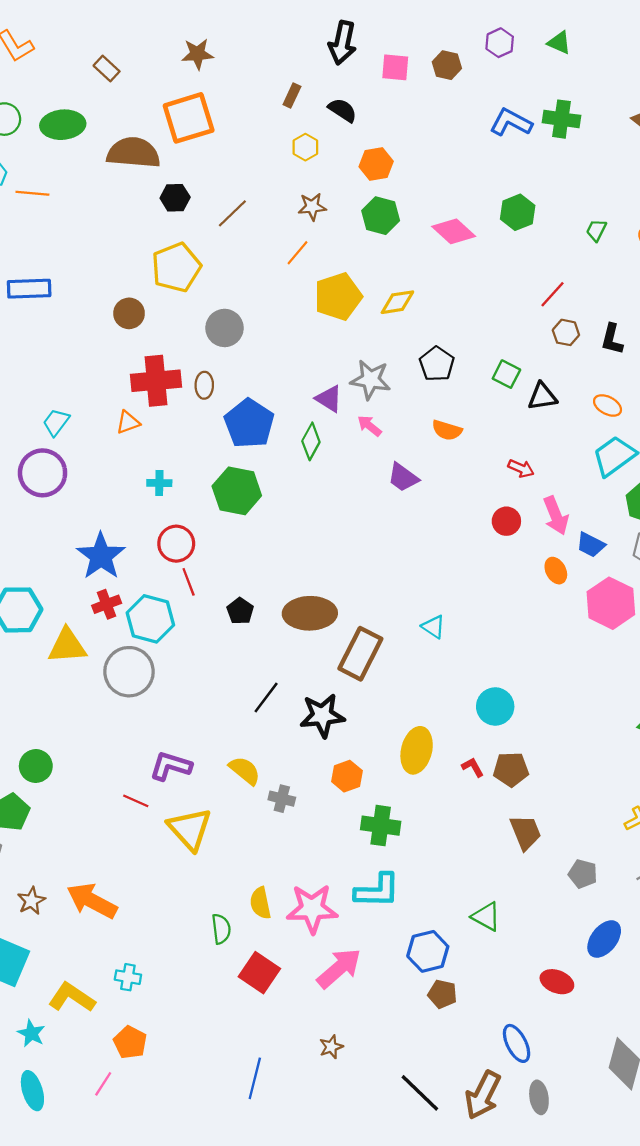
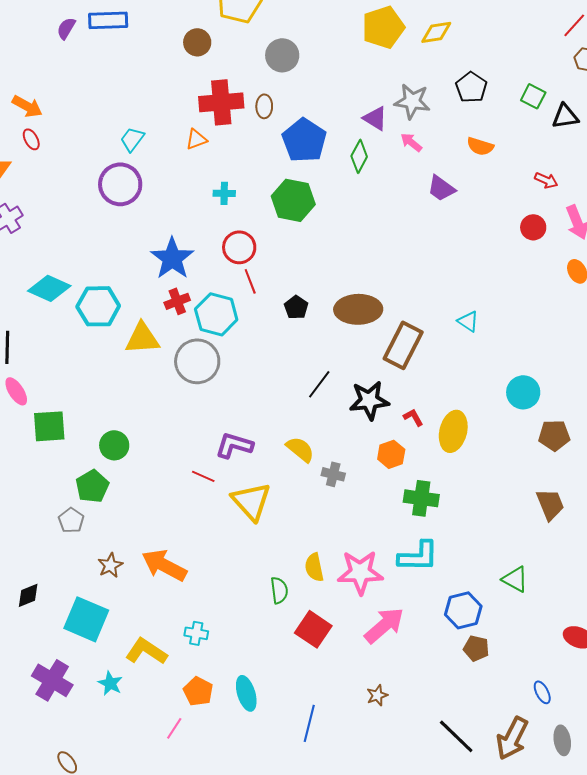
red L-shape: (473, 767) -> (413, 417), moved
brown pentagon: (511, 769) -> (554, 435), moved
blue ellipse: (517, 1043) -> (542, 692), size x0.7
cyan ellipse: (32, 1091) -> (246, 693), moved

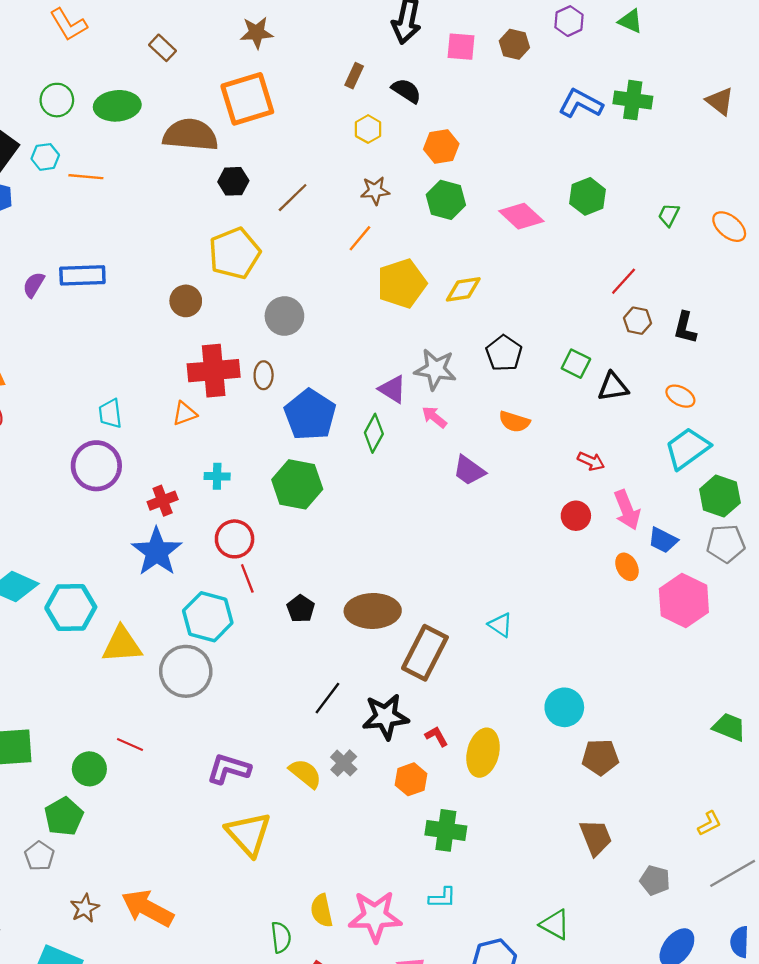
cyan trapezoid: (132, 139) -> (110, 414), turned -44
red cross: (177, 301) -> (163, 501), moved
gray cross: (333, 474) -> (344, 763), moved, turned 30
red line: (203, 476) -> (130, 744), moved
cyan L-shape: (418, 556) -> (442, 898), size x0.6

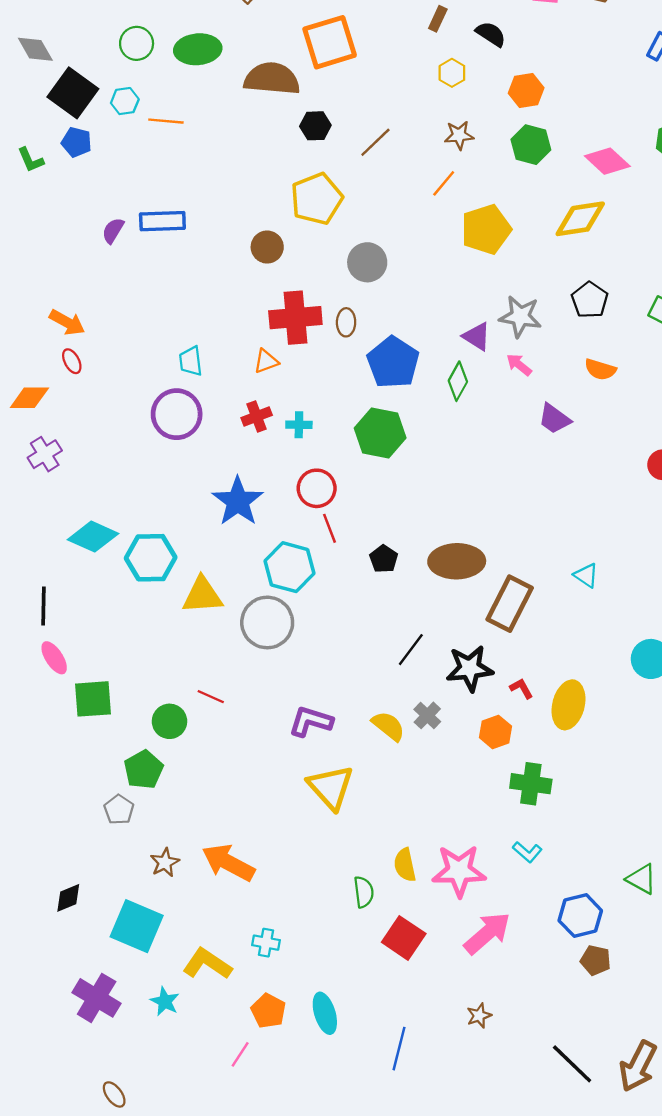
yellow diamond: (463, 289) -> (580, 219), moved, size x1.4
red cross: (163, 501) -> (257, 417), moved
cyan L-shape: (442, 898) -> (527, 852), turned 40

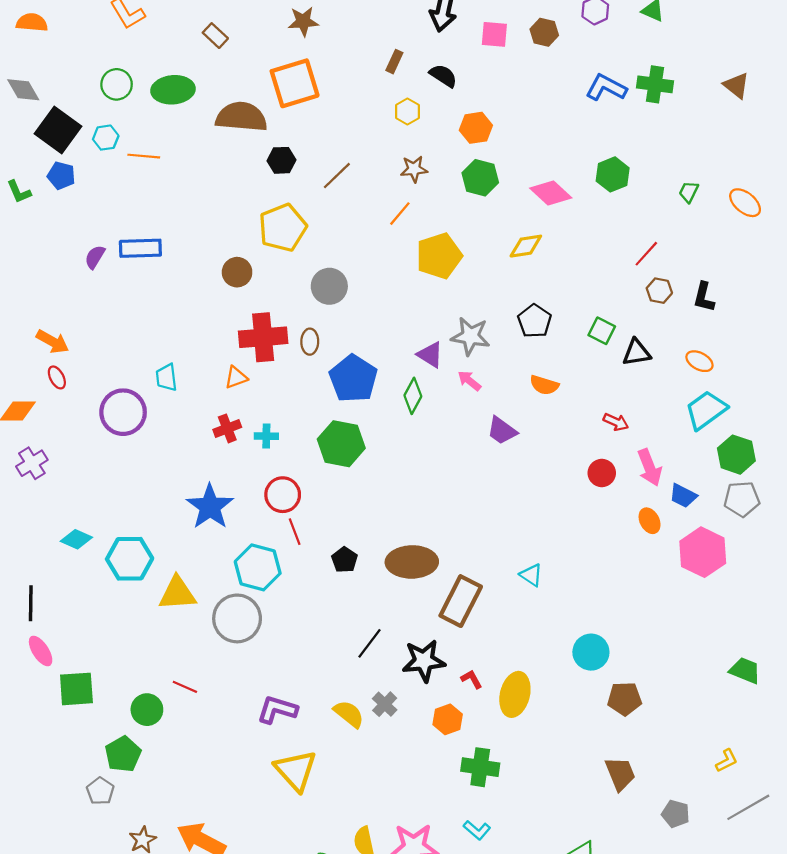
yellow diamond: (580, 219) -> (526, 246), size x0.7
purple circle: (177, 414) -> (123, 412), moved
cyan diamond: (93, 537) -> (76, 539), size x0.7

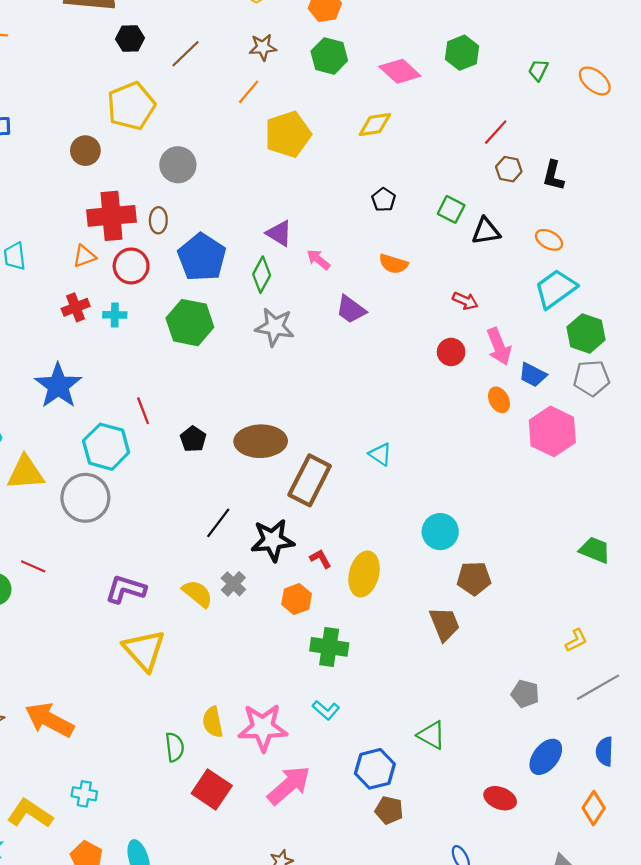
black pentagon: (534, 321) -> (384, 200), size x0.7
gray star: (470, 336) -> (275, 327), moved
red circle: (283, 495) -> (131, 266), moved
brown trapezoid: (620, 774) -> (445, 624), moved

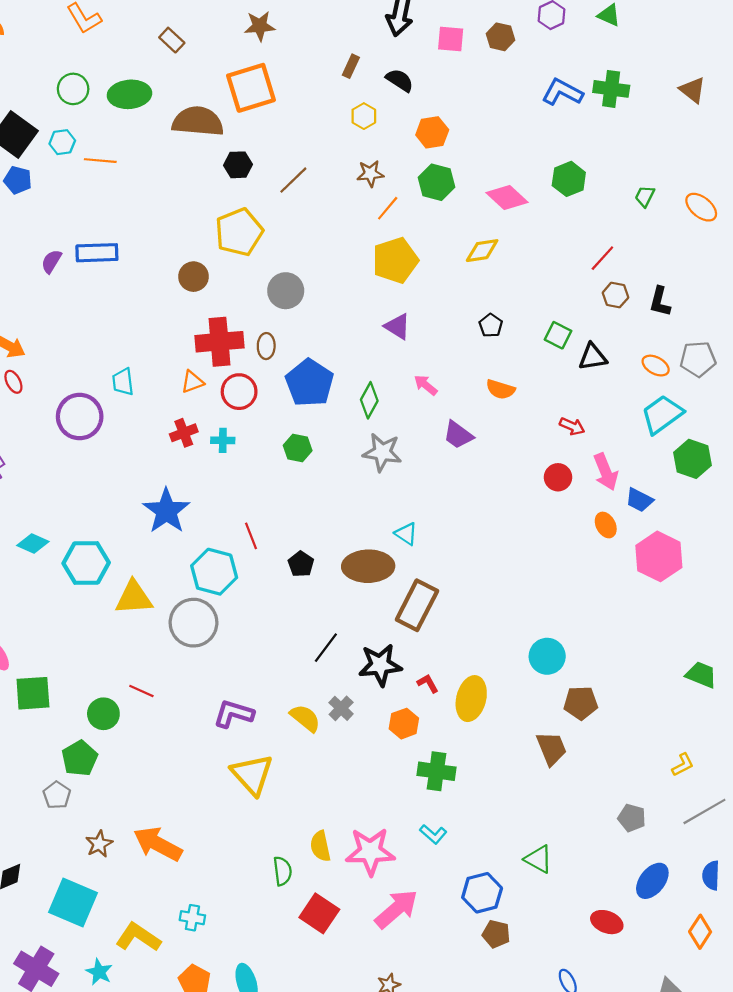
orange line: (249, 92) -> (388, 208), moved
purple triangle: (279, 233) -> (397, 326), moved
green hexagon: (190, 323) -> (298, 448), size x0.6
gray pentagon: (591, 378) -> (698, 359), moved
cyan triangle: (380, 454) -> (406, 534), moved

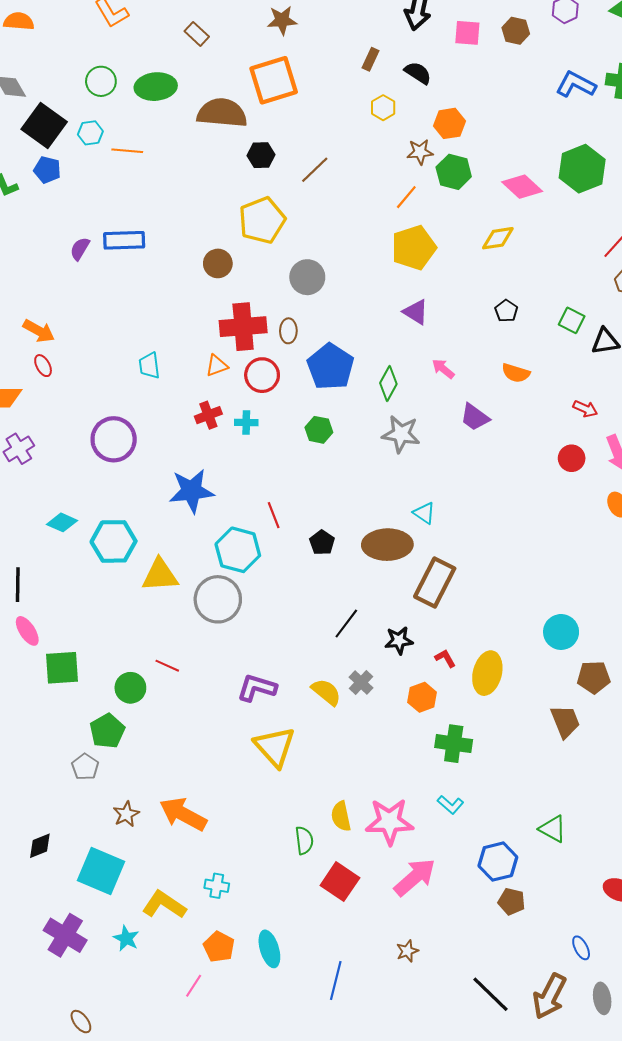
brown star: (370, 174) -> (420, 152), moved
green hexagon: (569, 179) -> (582, 169), size x1.4
purple circle: (80, 417) -> (114, 439), moved
blue star: (166, 511) -> (191, 491), turned 30
black star: (380, 665) -> (399, 640), size x0.7

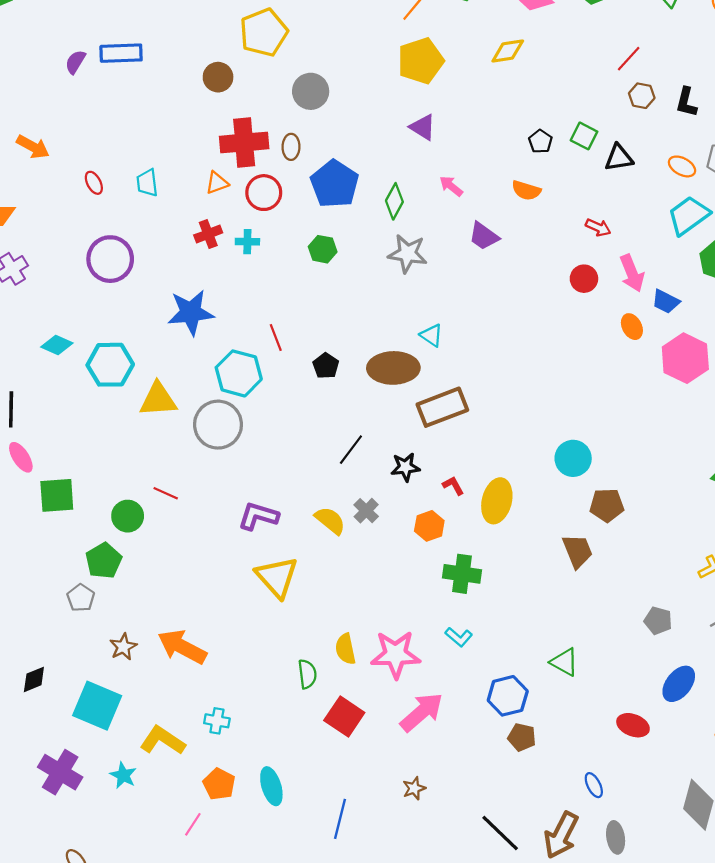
black pentagon: (506, 311) -> (540, 141), moved
red ellipse: (43, 366) -> (94, 183), moved
brown rectangle: (435, 582) -> (442, 407), turned 42

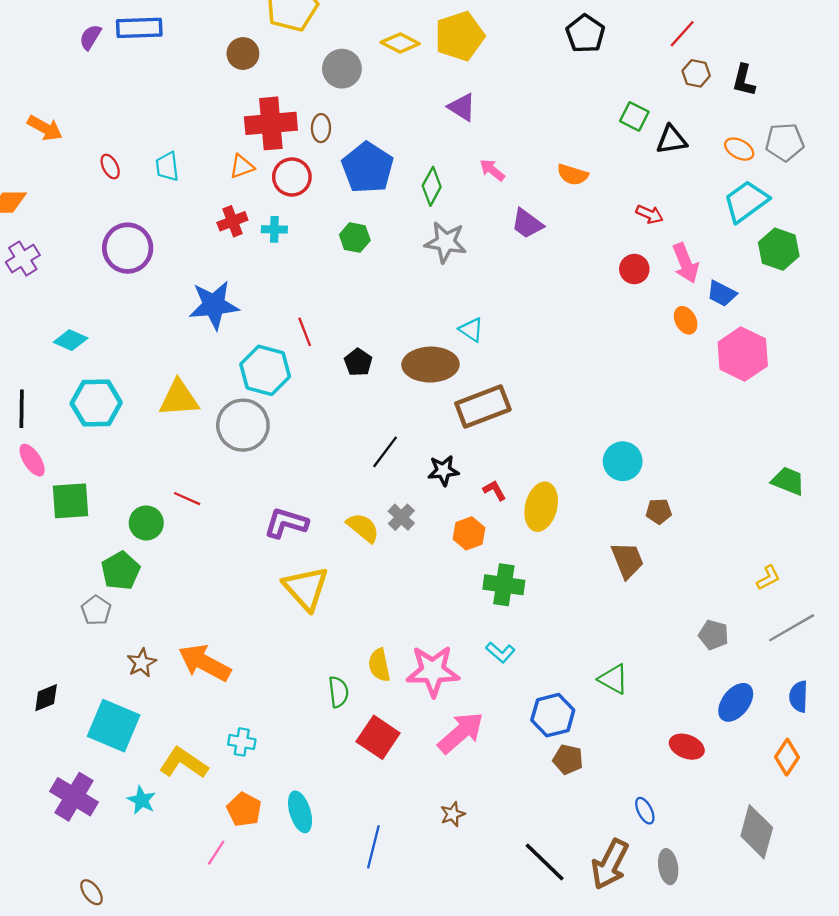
yellow diamond: (508, 51) -> (400, 43), moved, turned 36
black pentagon: (540, 141) -> (585, 34), moved, size x1.5
cyan hexagon: (110, 365) -> (96, 403), moved
brown pentagon: (607, 505) -> (659, 511), size x0.7

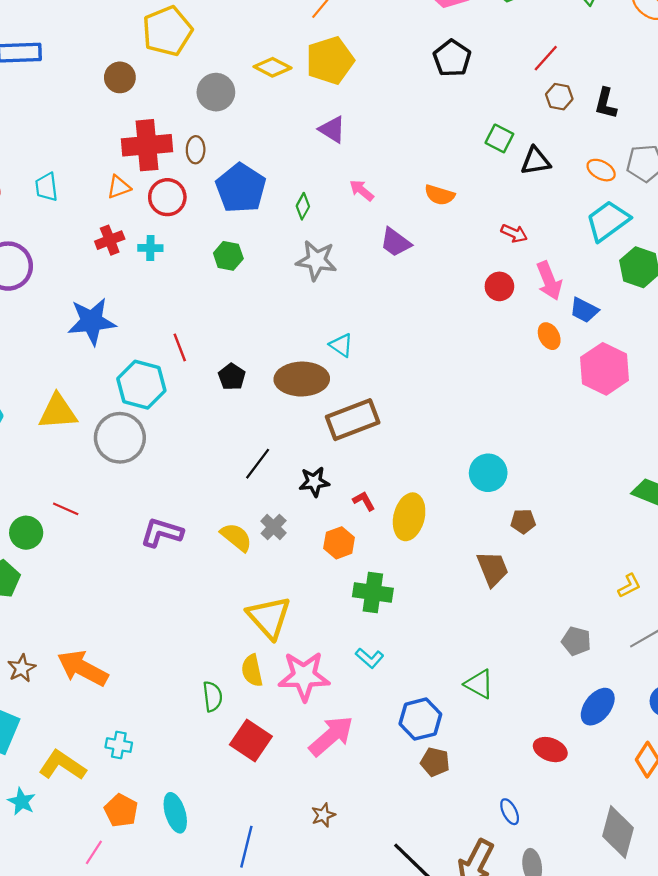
green diamond: (432, 186) -> (303, 206), size x0.7
yellow triangle: (306, 588) -> (269, 617), moved

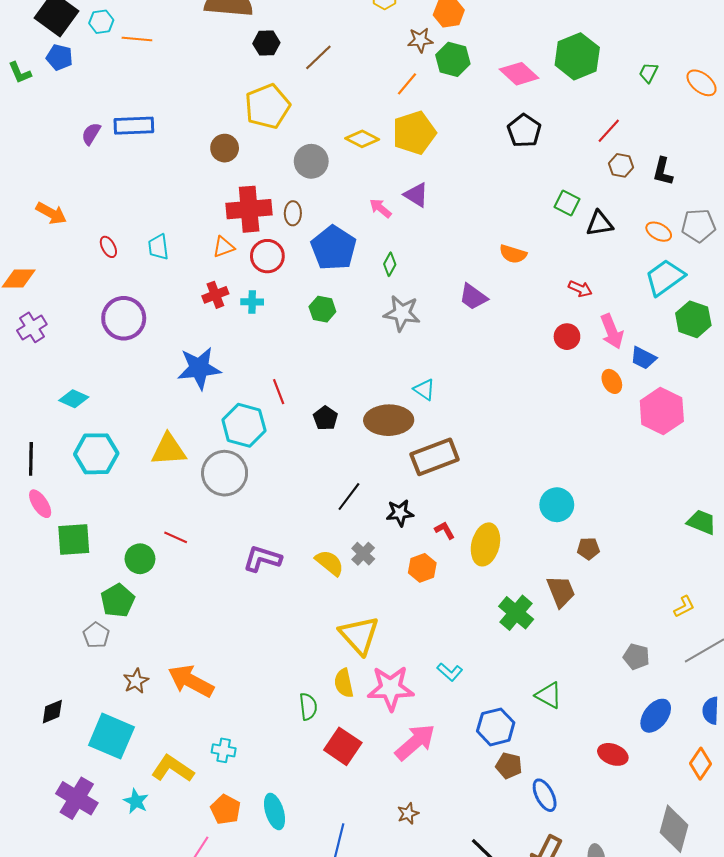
pink arrow: (362, 190) -> (380, 208), moved
green cross: (373, 593) -> (516, 613), moved, turned 32
blue ellipse: (510, 812) -> (545, 795), moved, size x1.4

